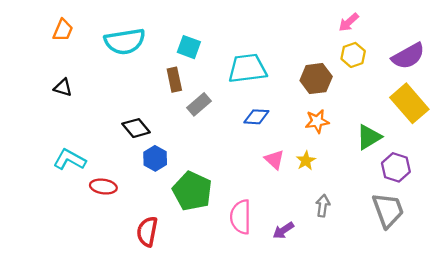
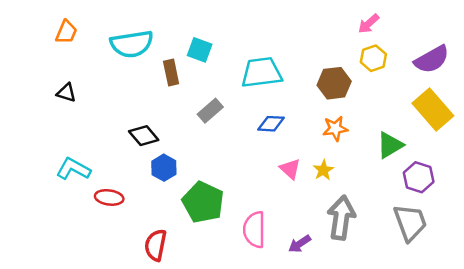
brown rectangle: (174, 80) -> (171, 73), moved
gray arrow: (323, 206) -> (341, 218), size x1.8

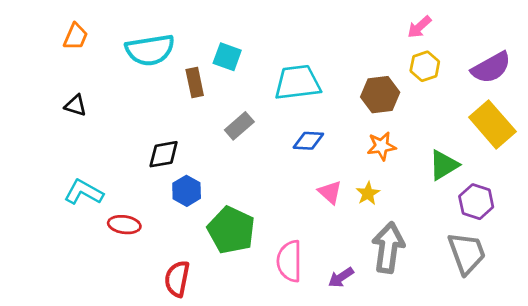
black diamond: (144, 136) -> (164, 154), turned -60

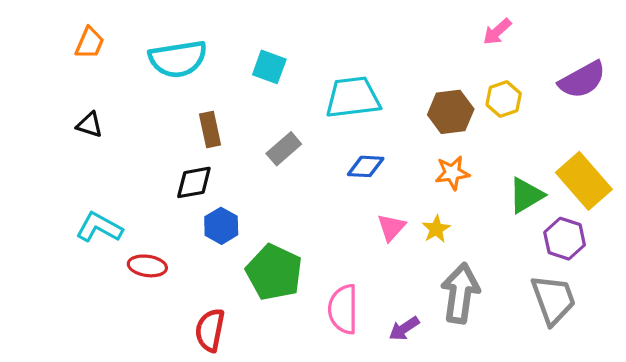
yellow hexagon: (425, 66) -> (504, 99), moved
brown rectangle: (195, 82) -> (210, 130), moved
yellow rectangle: (492, 124) -> (584, 181), moved
pink triangle: (330, 192) -> (391, 227), turned 30

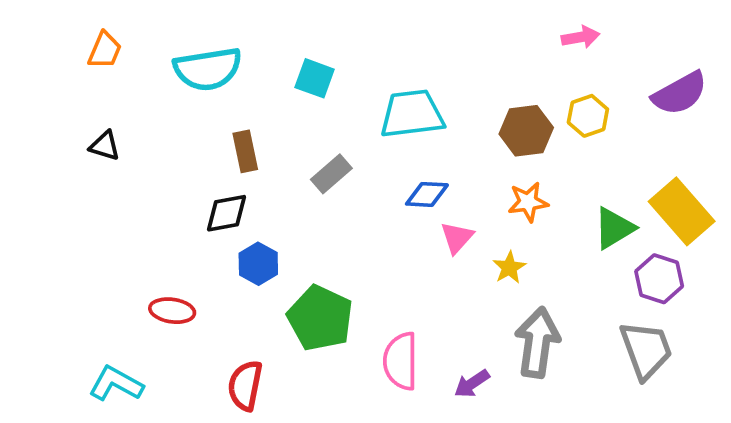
pink arrow: (497, 32) -> (580, 37), turned -148
cyan L-shape: (99, 227) -> (116, 384), moved
pink triangle: (391, 227) -> (457, 238), moved

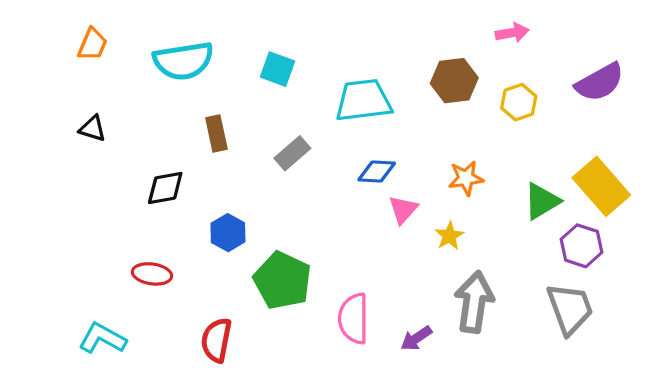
brown hexagon: (526, 131) -> (454, 81), moved
black diamond: (226, 213) -> (165, 188), moved

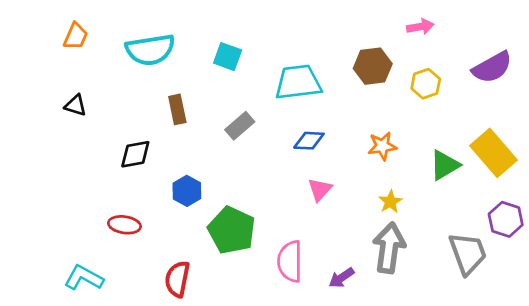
pink triangle: (403, 209) -> (320, 190), moved
yellow star: (449, 236) -> (390, 202), moved
purple hexagon: (582, 246) -> (506, 219), moved

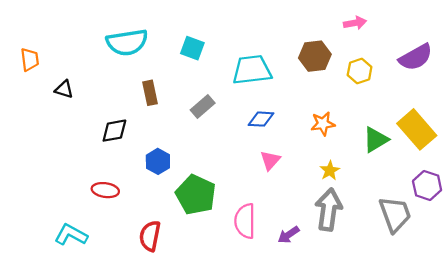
orange trapezoid: (76, 36) -> (30, 60), moved, turned -30

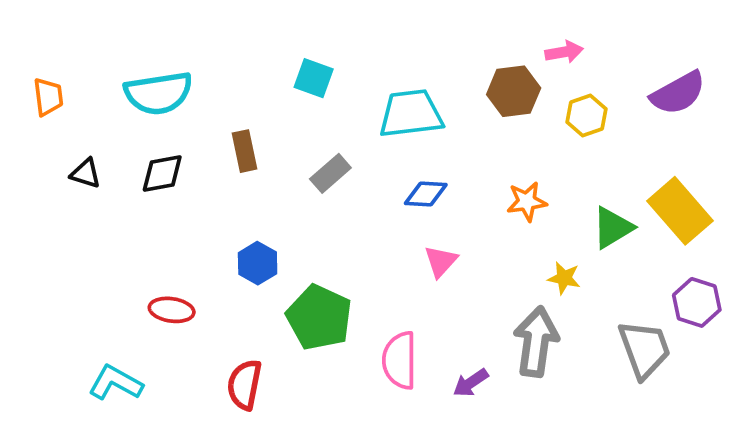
pink arrow: (355, 23) -> (564, 52), moved
cyan semicircle: (127, 42) -> (158, 93), moved
black triangle: (64, 89) -> (86, 173), moved
black diamond: (114, 131) -> (162, 173), moved
yellow star: (330, 171) -> (564, 278), moved, turned -30

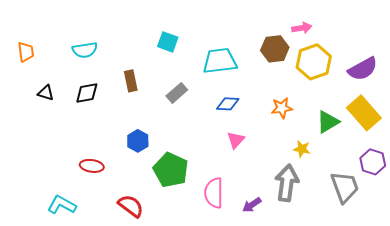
cyan semicircle: (158, 93) -> (85, 50), size x0.7
purple semicircle: (678, 93) -> (363, 69), moved
yellow hexagon: (587, 116) -> (314, 62), size x1.6
red semicircle: (244, 385) -> (131, 206), turned 116

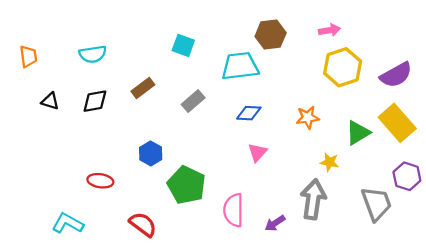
brown hexagon: (275, 49) -> (271, 35), moved
brown rectangle: (131, 81) -> (143, 88), turned 65

